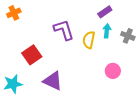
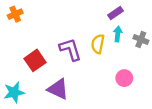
purple L-shape: (64, 30) -> (70, 49), moved

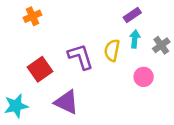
orange cross: (15, 14) -> (32, 16), moved
gray cross: (141, 39) -> (161, 45), turned 32
pink circle: (124, 78) -> (144, 77), moved

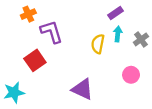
purple L-shape: (80, 57) -> (51, 32), moved
pink circle: (144, 77) -> (131, 75), moved
purple triangle: (67, 102) -> (82, 89), moved

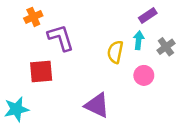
purple rectangle: (116, 13) -> (148, 16), moved
red square: (35, 60) -> (41, 71), turned 30
pink circle: (131, 75) -> (144, 75), moved

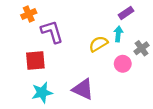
gray cross: (166, 47) -> (142, 48), moved
yellow semicircle: (115, 52) -> (98, 44), turned 48
cyan star: (16, 109) -> (42, 93), moved

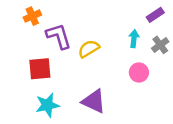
purple rectangle: (126, 13) -> (155, 15), moved
yellow semicircle: (98, 44) -> (89, 49), moved
gray cross: (142, 48) -> (160, 45), moved

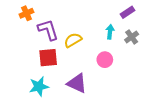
red square: (40, 69) -> (48, 58), moved
pink circle: (139, 73) -> (105, 60), moved

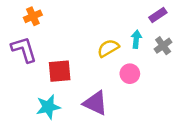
purple L-shape: (48, 30) -> (24, 49), moved
yellow semicircle: (73, 40) -> (108, 48), moved

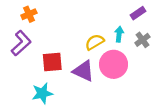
purple L-shape: (24, 49) -> (21, 43), turned 65
pink circle: (130, 74) -> (114, 64), size x1.6
purple triangle: (95, 103) -> (83, 71), moved

